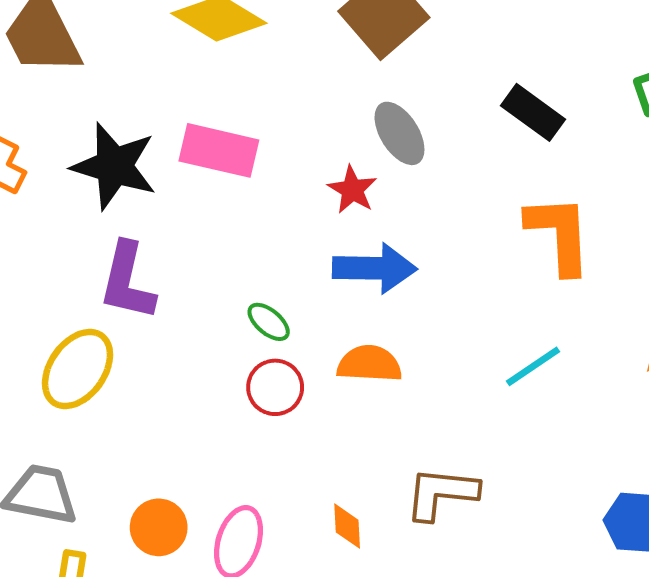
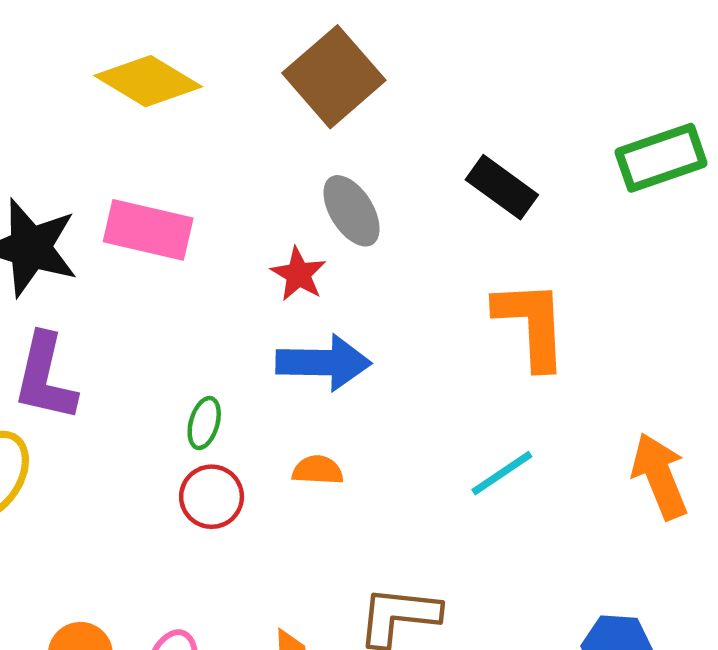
green ellipse: (269, 322) -> (204, 423), turned 66
orange semicircle: (369, 364) -> (318, 470), size x0.7

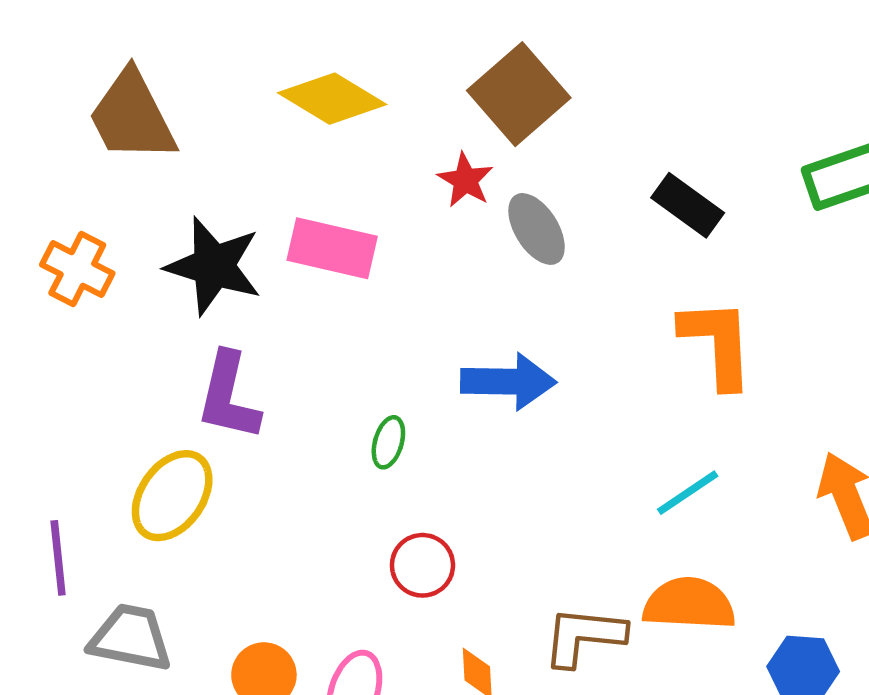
red star: (298, 274) -> (465, 180), moved
orange semicircle: (318, 470) -> (689, 604), moved, size x1.8
red circle: (212, 497) -> (422, 565), moved

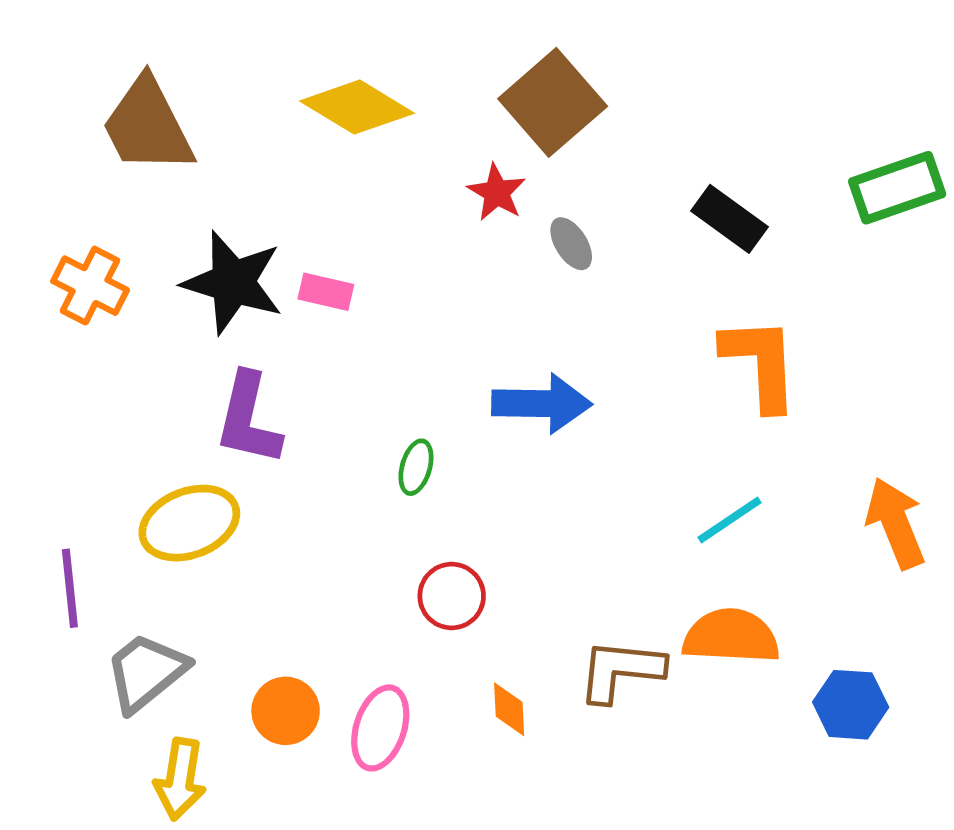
gray ellipse: (537, 229) -> (571, 244), size x0.7
pink rectangle: (332, 248) -> (326, 292), moved, size x0.6
yellow ellipse: (172, 496) -> (189, 523), turned 34
gray trapezoid: (131, 638) -> (146, 672), turned -50

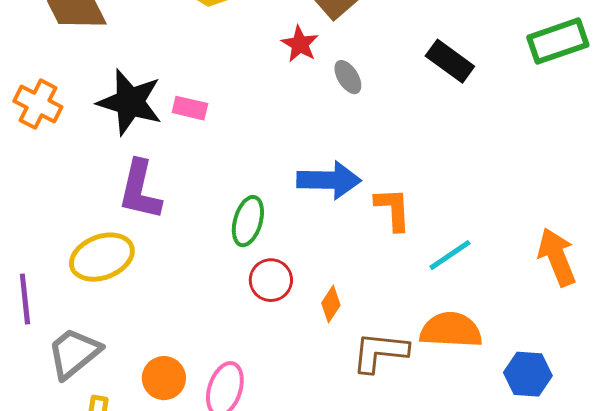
orange L-shape: (761, 363) -> (393, 209), moved, size x0.7
green ellipse: (416, 467) -> (248, 221), size x1.4
red circle: (452, 596) -> (271, 280), moved
orange diamond: (509, 709) -> (331, 304), moved, turned 36

